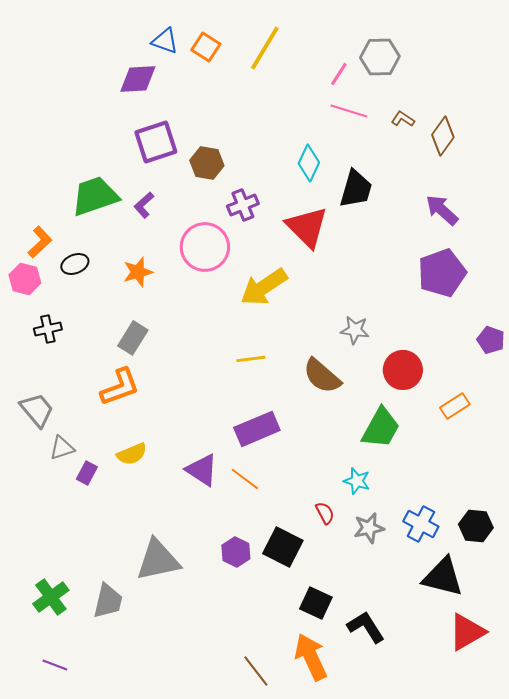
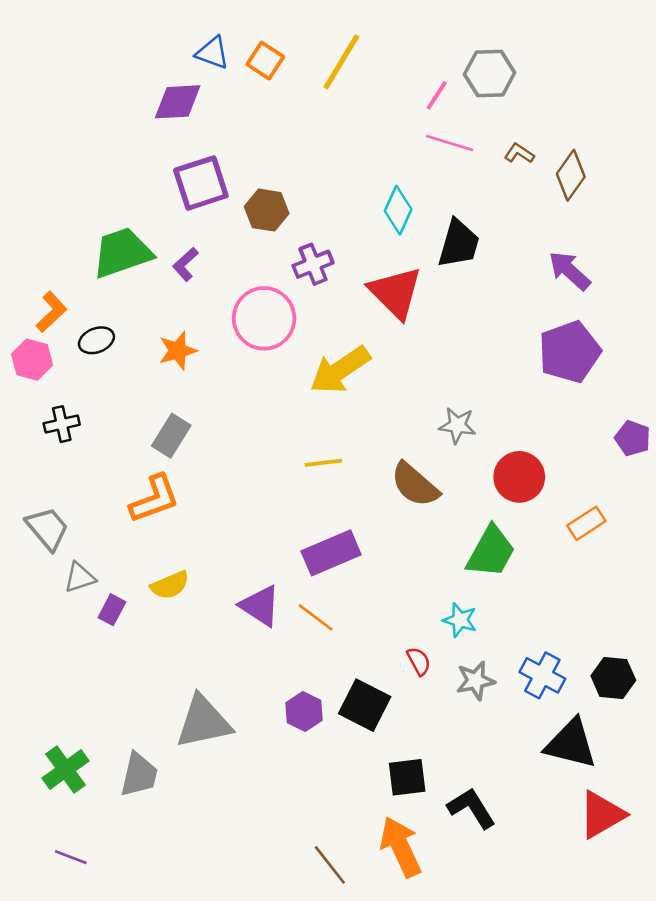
black square: (316, 603) -> (407, 777), turned -32

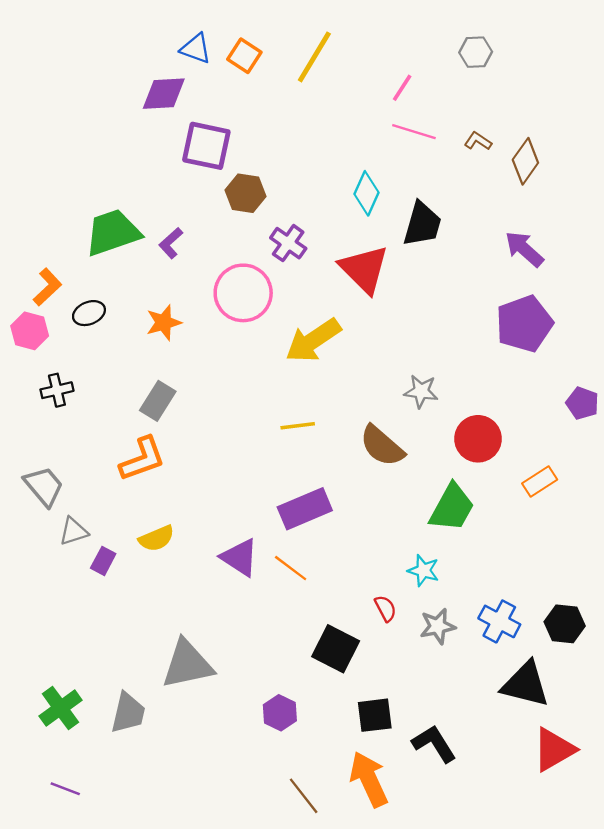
gray hexagon: (490, 73) -> (476, 52), moved, size x0.7
purple square: (201, 183) -> (206, 146), moved, turned 30
purple cross: (313, 264) -> (288, 243), turned -33
purple hexagon: (304, 712) -> (280, 713), moved

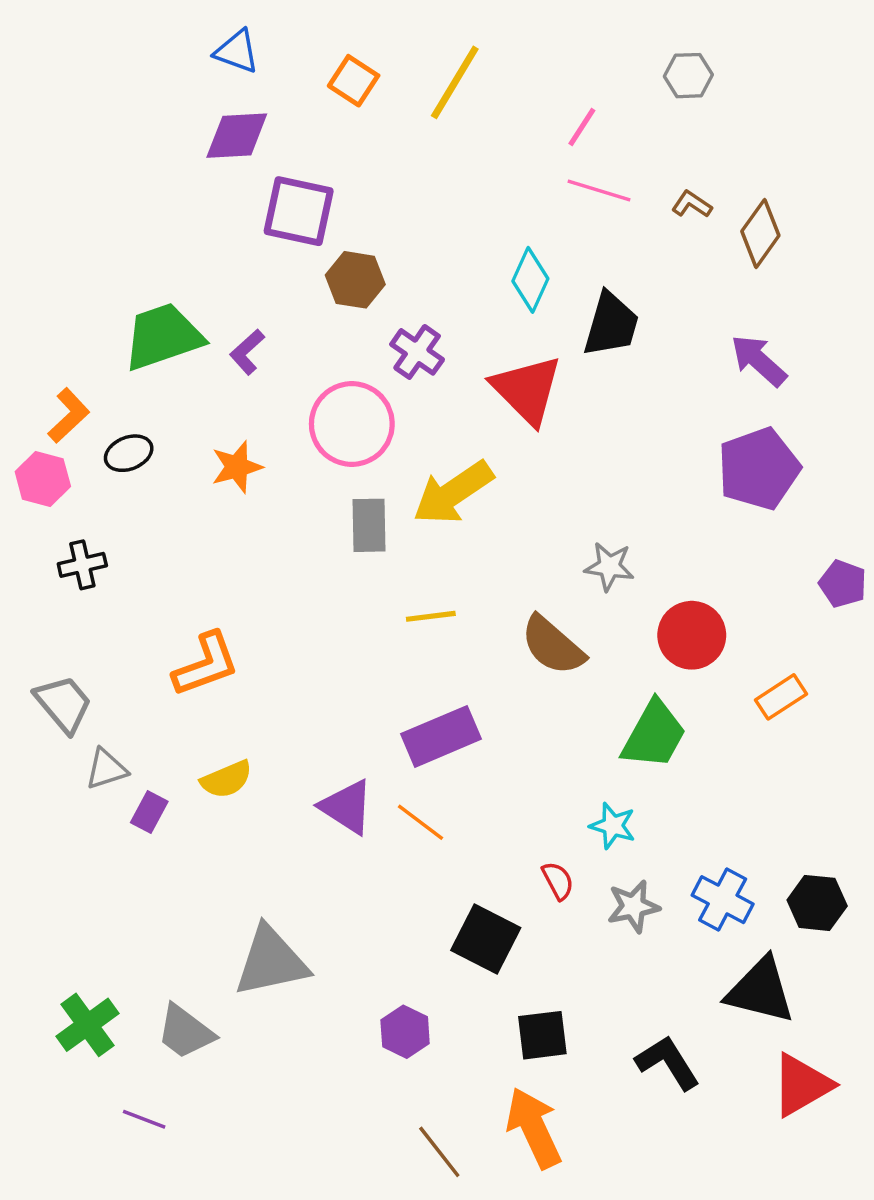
blue triangle: (196, 49) -> (237, 51), moved
gray rectangle: (158, 401) -> (369, 525), moved, turned -33
gray trapezoid: (128, 713) -> (185, 1032), turned 114
black L-shape: (434, 744) -> (668, 1063), moved
purple line: (65, 789) -> (144, 1119), moved

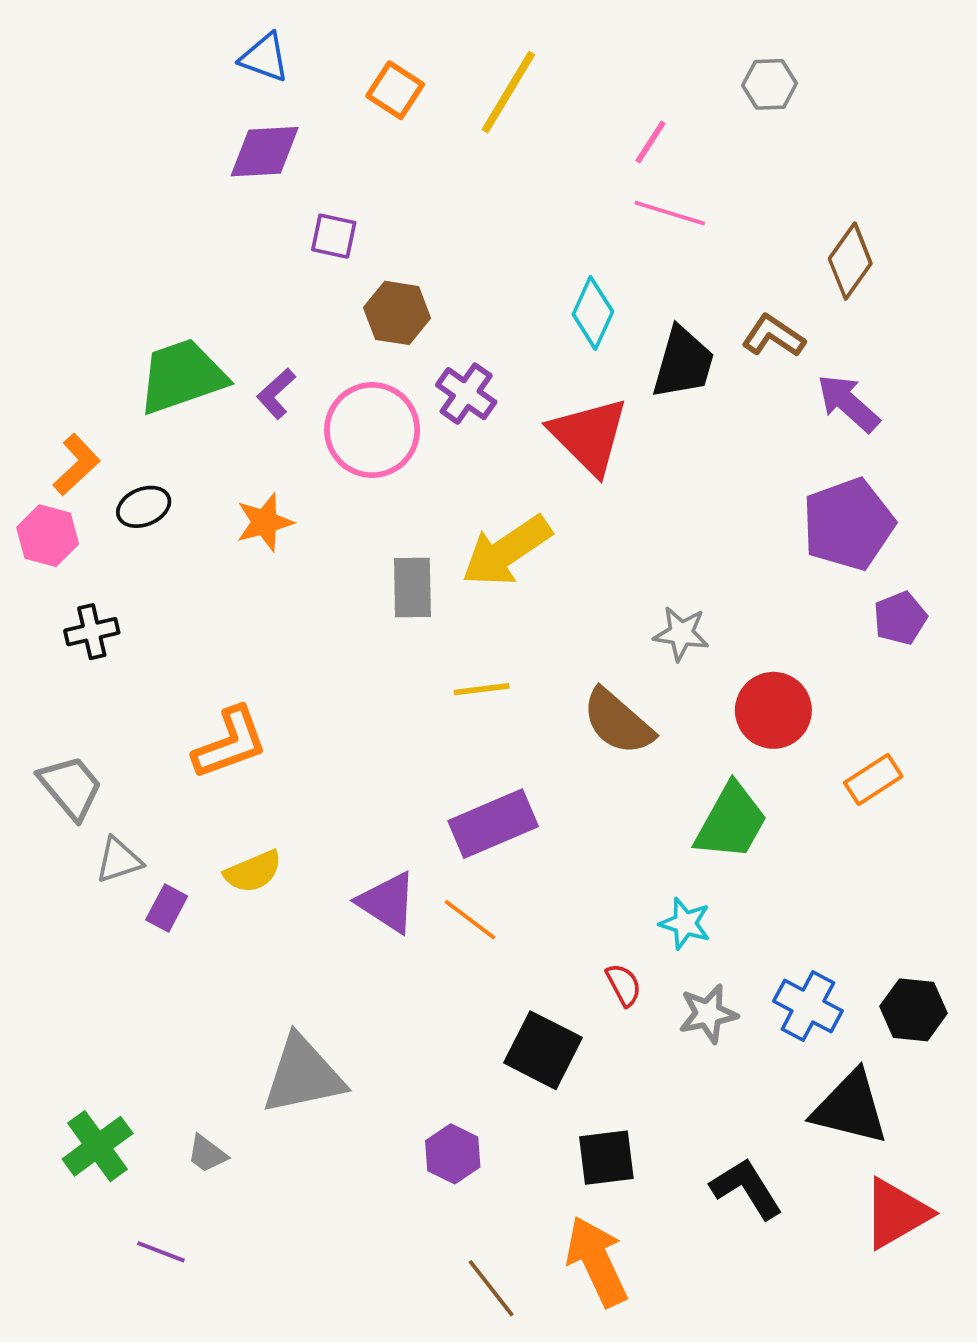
brown L-shape: (692, 204) -> (773, 336), moved, size x1.4
purple square: (299, 211) -> (334, 236), size x0.6
pink circle: (352, 424) -> (372, 430), moved
purple pentagon: (843, 584) -> (900, 618), moved, turned 30
gray trapezoid: (185, 1032) -> (207, 1154), size x0.6

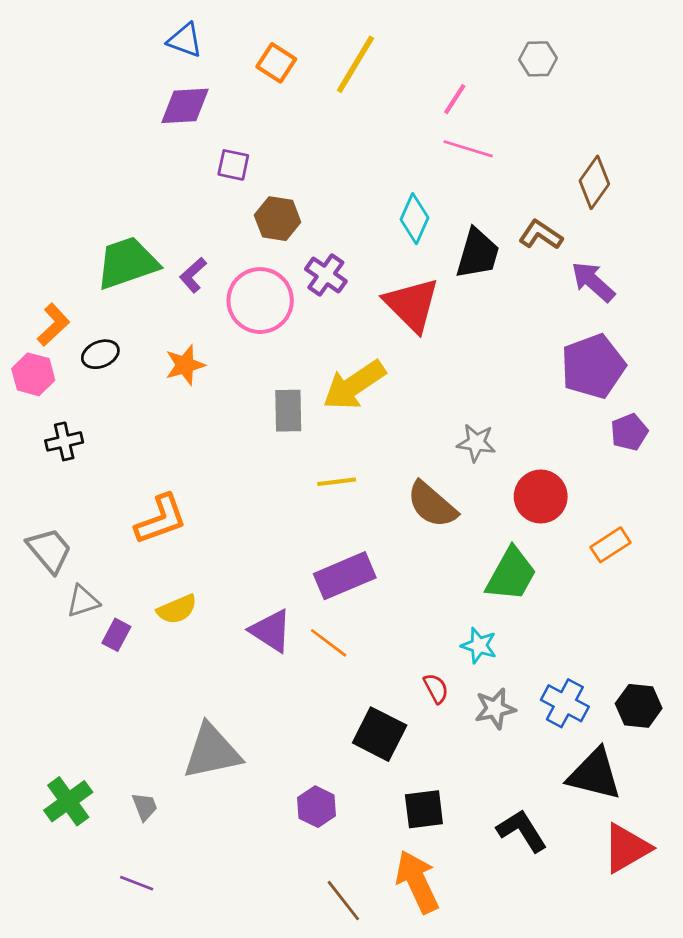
gray trapezoid: (207, 1154) -> (145, 807), turned -148
purple line: (161, 1252) -> (137, 883), moved

